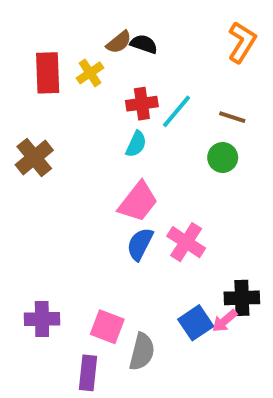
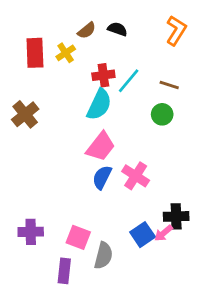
black semicircle: (144, 44) -> (117, 29), moved
cyan semicircle: (136, 144) -> (99, 105), size x1.6

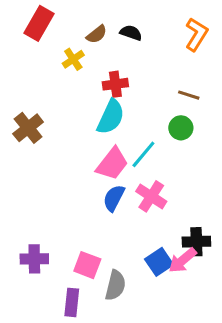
red rectangle: (35, 53) -> (39, 23), moved, turned 32
cyan line: (129, 81) -> (143, 154), moved
pink arrow: (164, 233) -> (182, 260), size x1.4

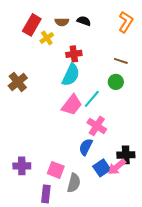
red rectangle: (39, 23) -> (32, 25), moved
brown semicircle: (97, 34) -> (62, 22), turned 40
blue semicircle: (114, 198) -> (86, 147), moved

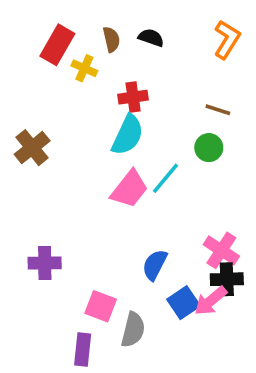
brown semicircle: (62, 22) -> (111, 39), turned -104
yellow cross: (47, 38) -> (84, 68), turned -32
pink cross: (97, 126) -> (221, 250), moved
purple cross: (22, 166) -> (45, 263), moved

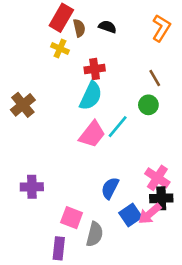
red rectangle: (57, 45) -> (61, 18), moved
brown line: (218, 110) -> (155, 78), turned 42

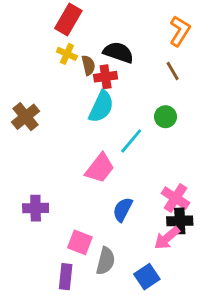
black semicircle: (107, 27) -> (118, 52), moved, size x1.5
brown semicircle: (79, 28) -> (88, 65), moved
brown line: (155, 78) -> (173, 71), moved
pink trapezoid: (92, 134) -> (100, 168), moved
blue square: (130, 215) -> (147, 277), moved

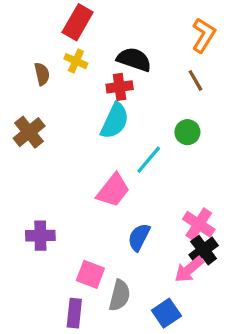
brown semicircle: (88, 65) -> (42, 74), moved
black cross: (180, 221) -> (204, 250), turned -35

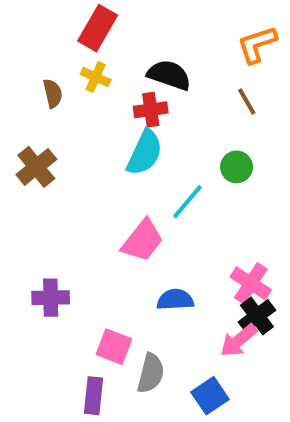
orange L-shape: (204, 35) -> (257, 44), turned -140
blue semicircle: (139, 237) -> (175, 300), turned 60

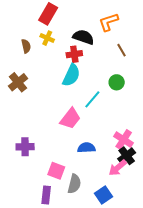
orange L-shape: (257, 44) -> (109, 22), moved

